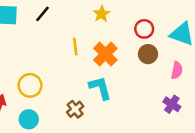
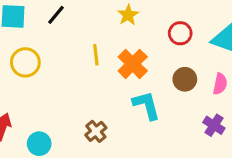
brown circle: (148, 54) -> (185, 79), moved
yellow circle: (30, 85) -> (25, 62), moved
cyan L-shape: (100, 88) -> (146, 105), moved

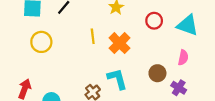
brown circle: (185, 79) -> (157, 73), moved
cyan L-shape: (146, 105) -> (117, 79), moved

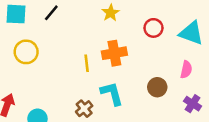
yellow line: (93, 36) -> (87, 63), moved
orange cross: (119, 43) -> (114, 53), turned 35
purple cross: (179, 88) -> (193, 104), moved

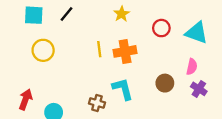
yellow line: (87, 63) -> (99, 49), moved
purple cross: (193, 104) -> (199, 89), moved
brown cross: (84, 109) -> (97, 103), turned -35

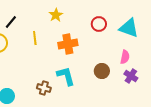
black line: (67, 14) -> (11, 22), moved
yellow star: (122, 14) -> (56, 15), moved
yellow line: (99, 49) -> (35, 38), moved

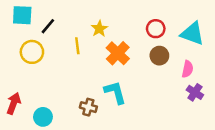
yellow star: (56, 15) -> (99, 29), moved
orange cross: (68, 44) -> (118, 53), turned -36
brown circle: (102, 71) -> (159, 56), moved

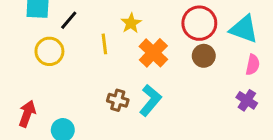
red circle: (156, 29) -> (199, 23), size x1.5
pink semicircle: (188, 69) -> (253, 65), moved
cyan L-shape: (115, 92) -> (150, 100), turned 55
brown cross: (88, 107) -> (118, 100), moved

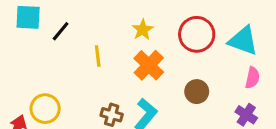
yellow star: (131, 23) -> (143, 30), moved
yellow circle: (49, 51) -> (45, 109), moved
brown circle: (204, 56) -> (197, 92), moved

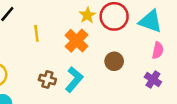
yellow star: (143, 30) -> (87, 15), moved

